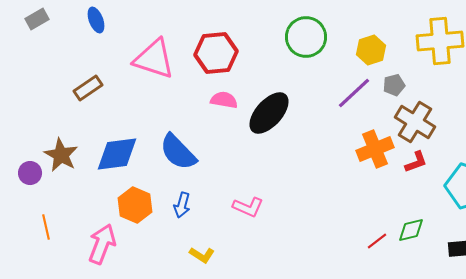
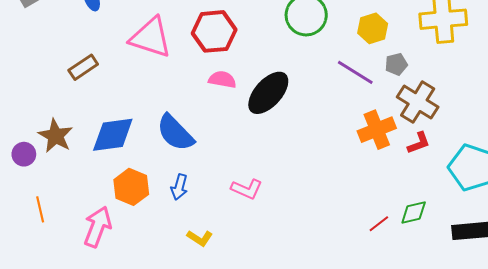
purple line: (354, 93) -> (355, 72), turned 75

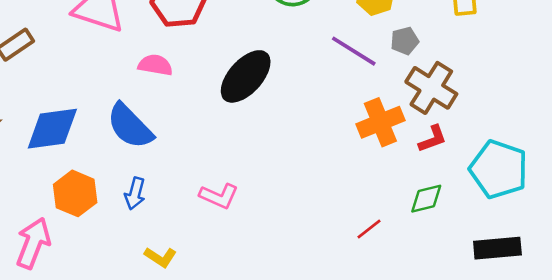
pink semicircle: (222, 80) -> (155, 65), moved
green diamond: (414, 212) -> (426, 199), moved
red line: (379, 224) -> (369, 229), moved

